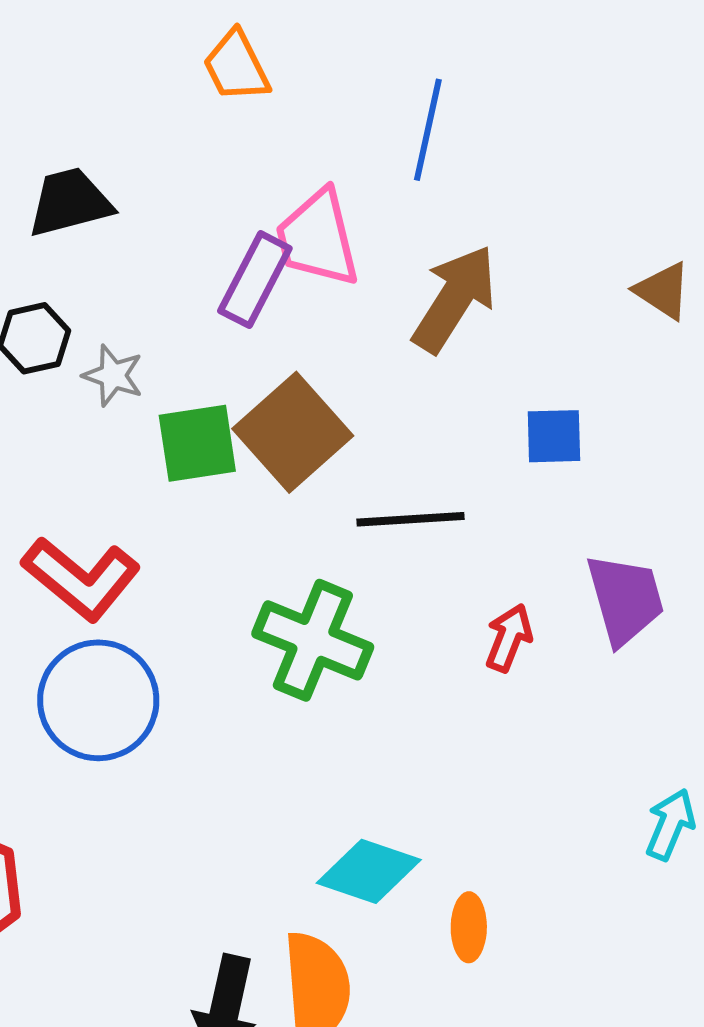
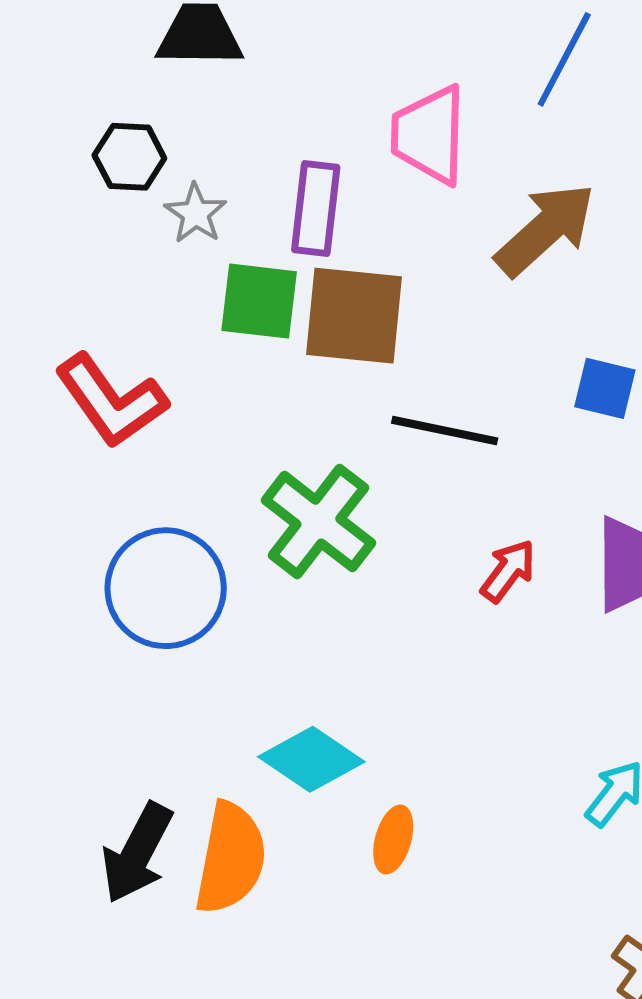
purple rectangle: (255, 280) -> (316, 209), moved, turned -36
brown square: (293, 432) -> (354, 316), turned 32
blue circle: (98, 700) -> (166, 588), moved

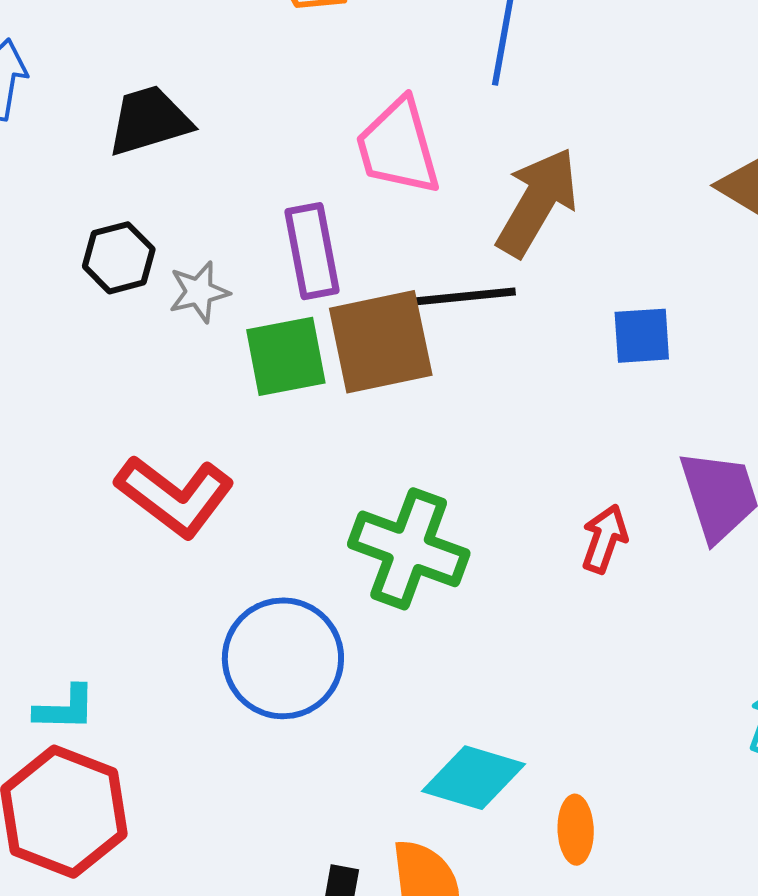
gray star: (196, 213) -> (199, 292), turned -30
black line: (445, 431) -> (462, 297), moved

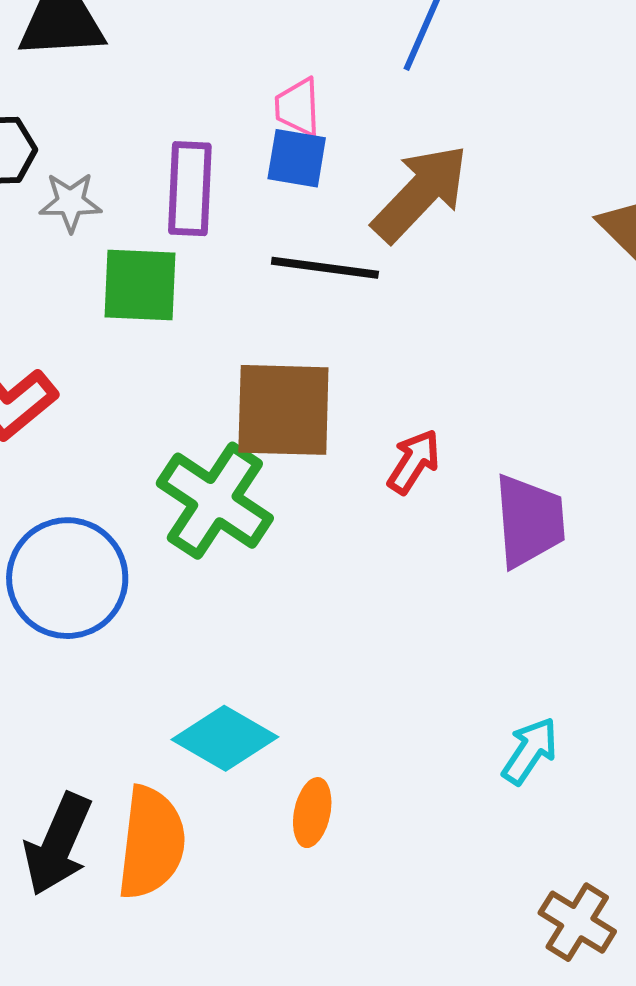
pink trapezoid: (398, 147) -> (298, 107), size x0.6
blue square: (642, 336) -> (297, 158), moved
brown square: (381, 342) -> (283, 410), moved
red arrow: (604, 539) -> (414, 462), moved

